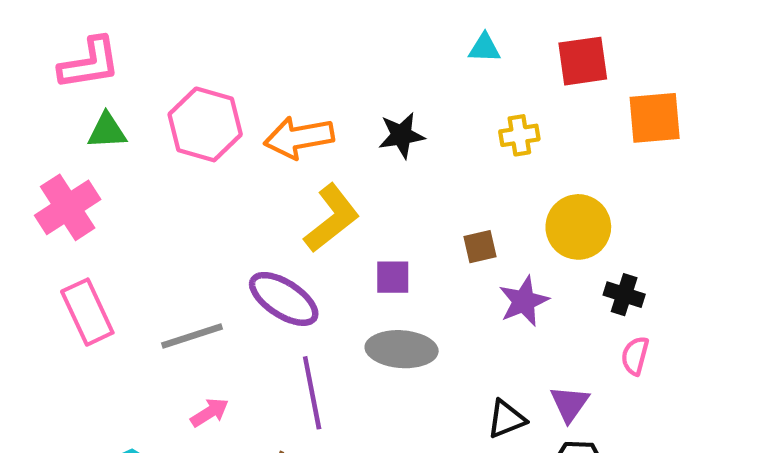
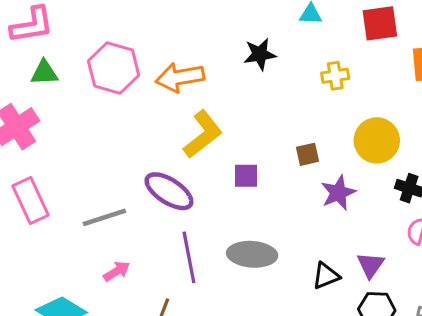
black star: (402, 135) -> (260, 54), moved
gray ellipse: (402, 349) -> (252, 254), moved

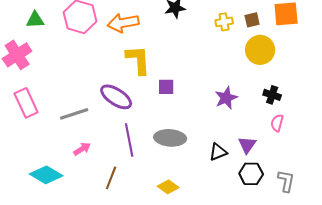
yellow L-shape: (203, 134) -> (138, 60), turned -56
yellow circle: (377, 140) -> (260, 50), moved
brown square: (308, 154) -> (252, 20), moved

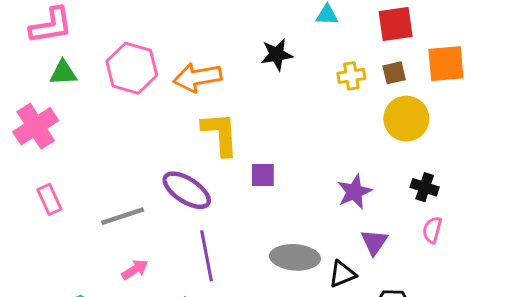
pink rectangle: (26, 103) -> (49, 199), size x0.7
gray ellipse: (170, 138) -> (295, 257), moved
purple triangle: (247, 145) -> (374, 242), moved

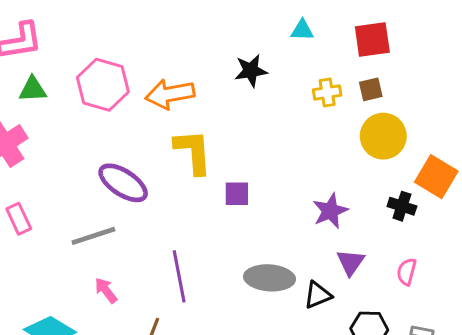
orange square: (446, 64) -> (436, 177), moved, turned 36
purple ellipse: (187, 190) -> (123, 183), moved
pink semicircle: (432, 230) -> (407, 272), moved
pink arrow: (135, 270) -> (106, 290), turned -96

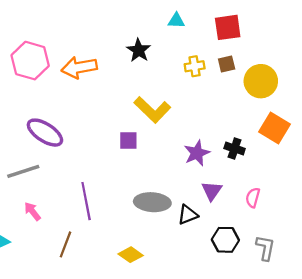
black star: (251, 71) -> (139, 50), turned -30
yellow circle: (383, 136) -> (261, 81), moved
yellow L-shape: (193, 152) -> (152, 110), moved, turned 138
black cross: (402, 206) -> (235, 149), moved

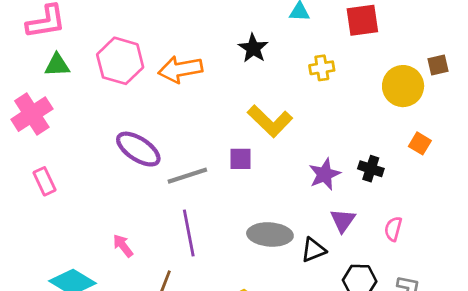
brown square: (227, 64) -> (438, 65), moved
orange square: (275, 128) -> (420, 143), size x0.6
gray line: (23, 171) -> (187, 176), moved

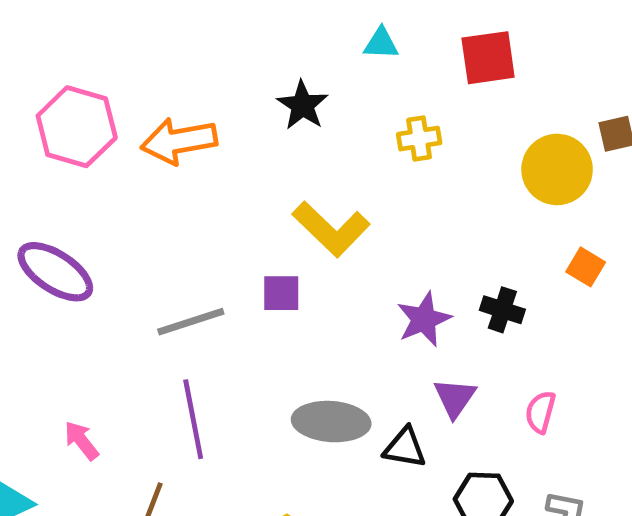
purple ellipse: (138, 149) -> (55, 272), moved
black triangle: (313, 250) -> (405, 448), turned 32

